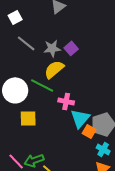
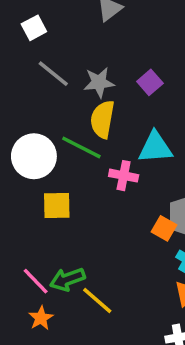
purple square: (71, 48) -> (150, 82), moved
yellow semicircle: (54, 69) -> (102, 119), turned -40
cyan triangle: (80, 118) -> (155, 147), moved, turned 45

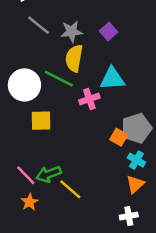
pink cross: (124, 176) -> (89, 99), turned -30

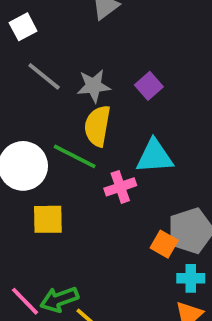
cyan cross: (136, 160) -> (191, 278), turned -30

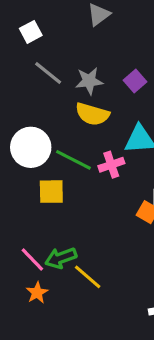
yellow semicircle: (97, 126) -> (92, 114), turned -84
green line: (75, 156) -> (73, 160), moved

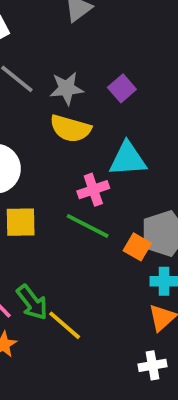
green line: (73, 160) -> (88, 226), moved
green arrow: (61, 258) -> (32, 302), turned -108

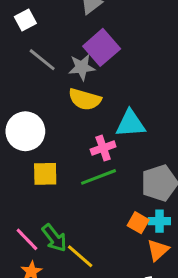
purple square: (122, 88) -> (102, 47), moved, size x1.6
green line: (88, 226) -> (98, 177), turned -48
orange square: (137, 247) -> (138, 223), moved

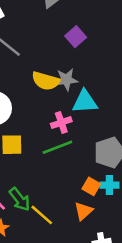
purple square: (102, 47) -> (76, 37), moved, size x0.7
gray star: (82, 67) -> (67, 80), moved
orange triangle: (158, 250) -> (83, 211), moved

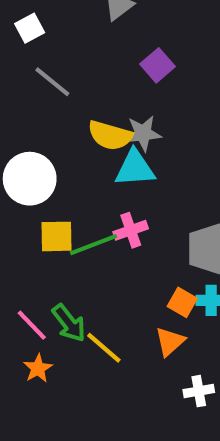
cyan triangle: (85, 102) -> (135, 168), moved
pink cross: (61, 123) -> (131, 230), moved
green line: (57, 147) -> (94, 245), moved

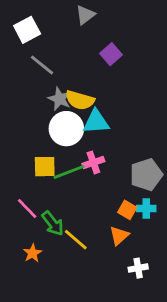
white square: (30, 28) -> (27, 30), size x1.4
gray star: (143, 133) -> (60, 99), moved, turned 30
white circle: (30, 179) -> (66, 129), moved
pink line: (32, 325) -> (27, 208), moved

